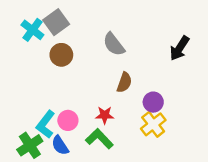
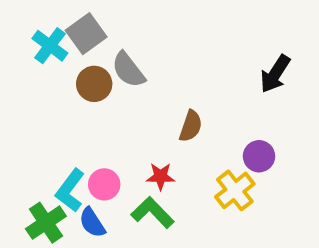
gray semicircle: (114, 44) -> (128, 70), moved
purple circle: (153, 102) -> (259, 156), moved

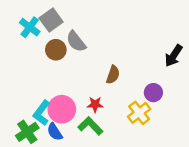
black arrow: (275, 74) -> (174, 56), moved
pink circle: (104, 184) -> (62, 109), size x1.5

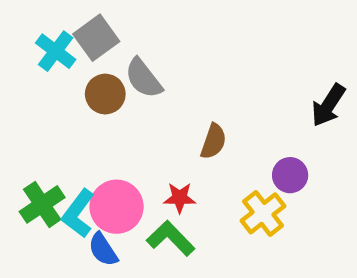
green cross: (27, 132) -> (42, 204), moved

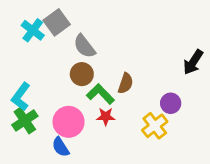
brown circle: (105, 94) -> (82, 74), moved
cyan L-shape: (78, 213) -> (21, 97), moved
green L-shape: (171, 238) -> (100, 94), moved

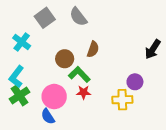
cyan cross: (33, 30) -> (22, 42), moved
gray semicircle: (84, 46) -> (78, 17), moved
brown semicircle: (126, 83) -> (93, 49), moved
yellow cross: (155, 126) -> (122, 100), turned 36

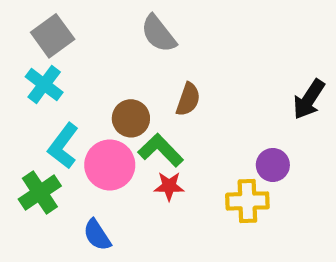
gray square: (45, 18) -> (53, 36), moved
cyan L-shape: (16, 77) -> (63, 146), moved
pink circle: (54, 97) -> (110, 165), moved

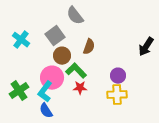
gray square: (53, 36) -> (55, 36), moved
cyan L-shape: (63, 146) -> (45, 92), moved
purple circle: (273, 165) -> (118, 76), moved

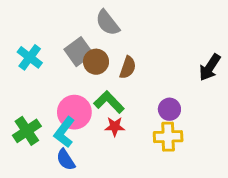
brown circle: (62, 56) -> (96, 62), moved

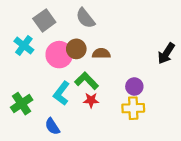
gray square: (79, 52) -> (44, 20), moved
brown semicircle: (128, 67) -> (101, 53), turned -108
pink circle: (74, 112) -> (59, 55), moved
cyan L-shape: (64, 132) -> (61, 93), moved

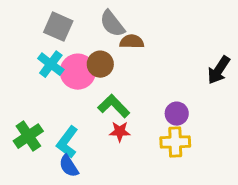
gray square: (44, 20) -> (58, 27), turned -30
cyan cross: (24, 45) -> (51, 64), moved
brown semicircle: (101, 53) -> (132, 42), moved
cyan L-shape: (61, 93) -> (67, 142), moved

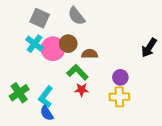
brown semicircle: (132, 42) -> (90, 54), moved

